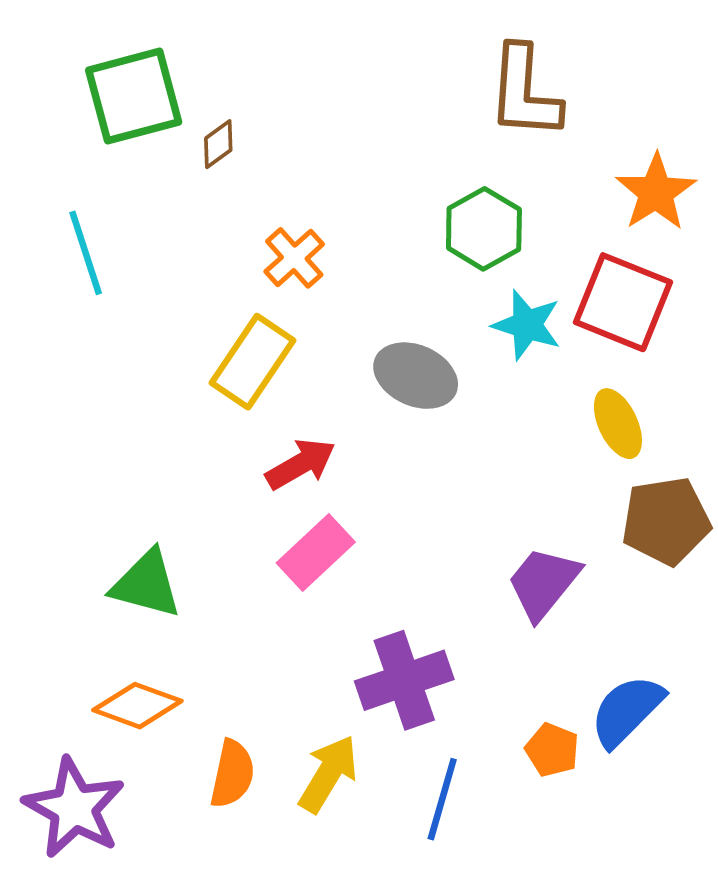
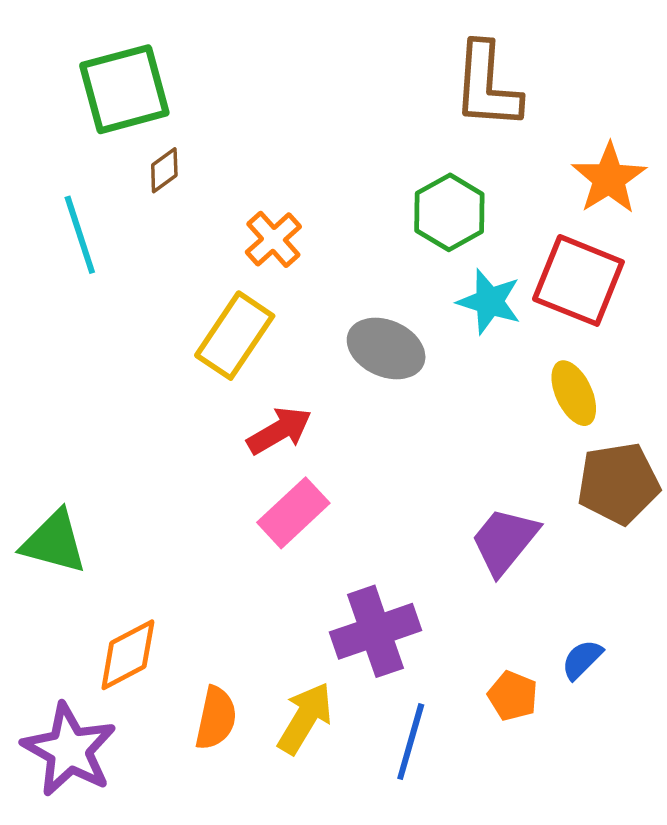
brown diamond: (218, 144) -> (164, 170), moved
green triangle: (146, 584) -> (54, 542), moved
orange diamond: (137, 706) -> (128, 655), turned -48
blue semicircle: (627, 711) -> (582, 659), size x0.6

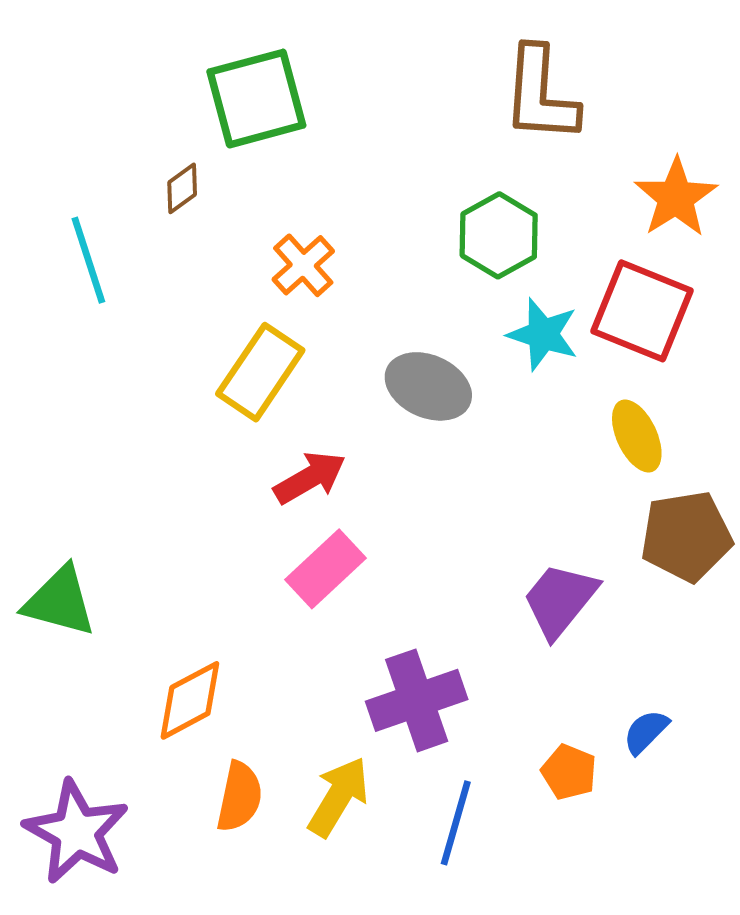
green square: (124, 89) -> (256, 99), moved
orange diamond: (128, 655) -> (190, 700), moved

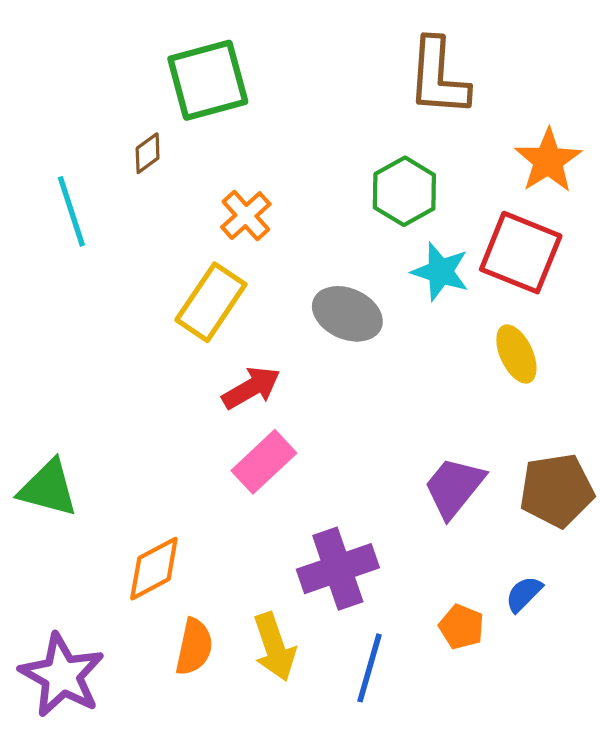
brown pentagon: (686, 536) -> (557, 490), moved
yellow arrow: (338, 797) -> (274, 647), turned 130

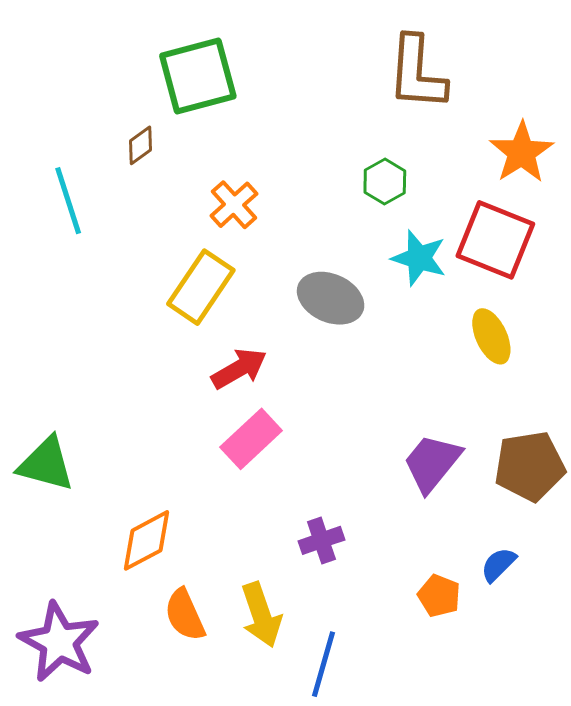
green hexagon: (404, 191) -> (385, 182), size x0.7
purple cross: (338, 569) -> (321, 540), size x0.6
orange semicircle: (194, 647) -> (185, 615), turned 144
blue line: (370, 668) -> (323, 664), moved

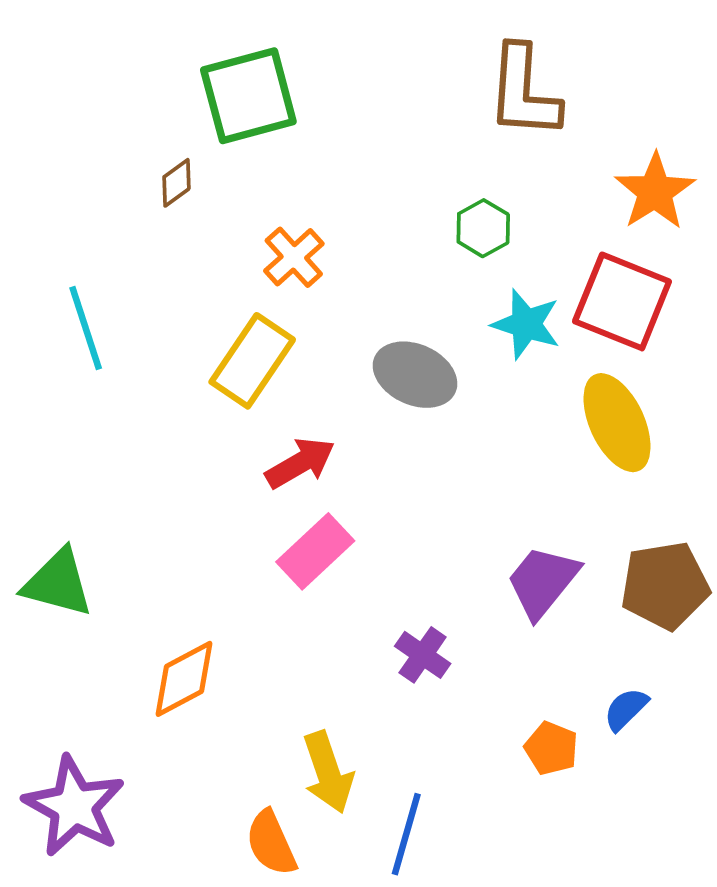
cyan line: (68, 201) -> (86, 328), moved
yellow ellipse: (491, 336) -> (617, 423), size x1.4
purple cross: (321, 540) -> (423, 655), moved, turned -36
orange semicircle: (185, 615) -> (271, 843), moved

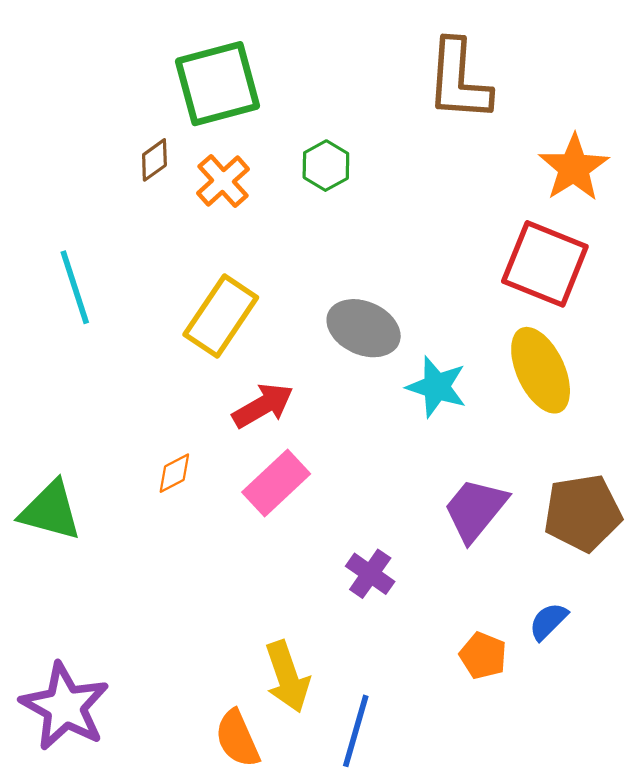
green hexagon: (483, 228) -> (326, 166), moved
orange cross: (294, 257) -> (223, 181), moved
cyan star: (526, 324) -> (437, 387), moved
orange diamond: (184, 679) -> (174, 473), moved, size x0.6

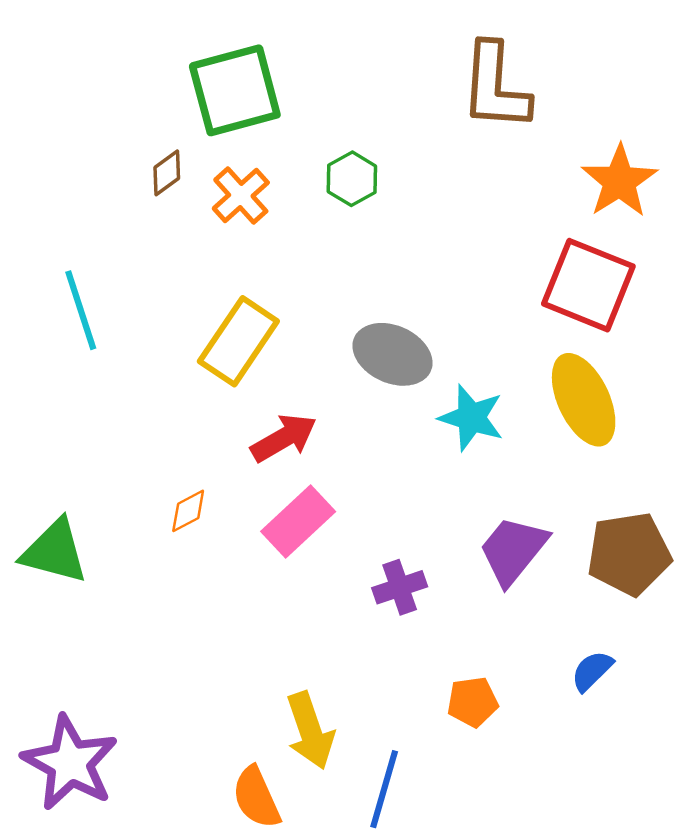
purple cross: (370, 574) -> (400, 587), moved, turned 36
orange pentagon: (483, 656) -> (473, 702), moved, turned -30

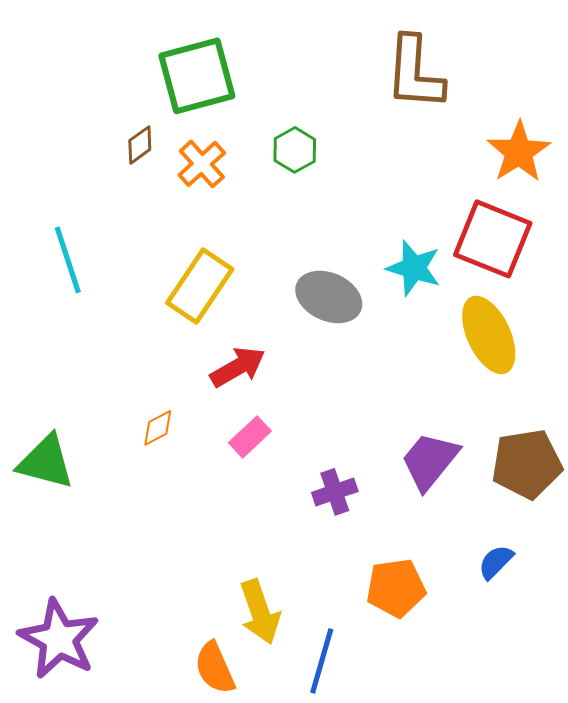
cyan star: (471, 418) -> (414, 268), moved
pink rectangle: (298, 522) -> (250, 437), size x0.7
orange pentagon: (473, 702) -> (396, 588), size x1.4

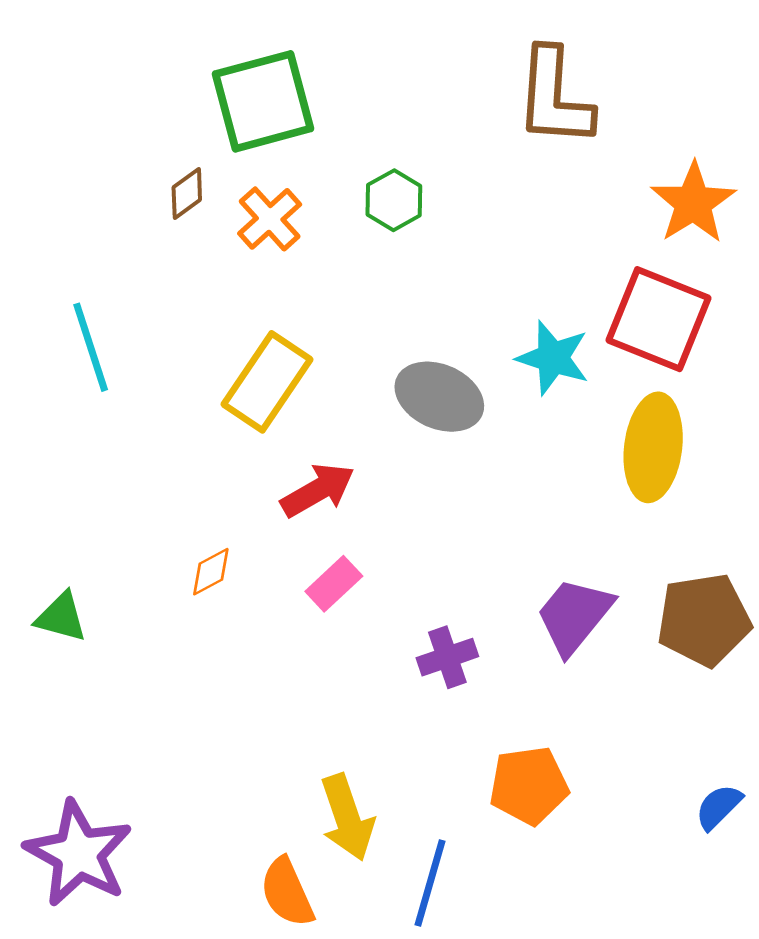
yellow ellipse: (489, 335) -> (653, 447), turned 32
green triangle: (46, 462) -> (61, 617), size x0.7
blue semicircle: (496, 562) -> (719, 807), moved

